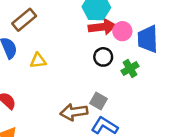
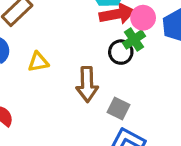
green cross: (130, 69) -> (134, 40), moved
brown arrow: (74, 112) -> (87, 84), moved, turned -80

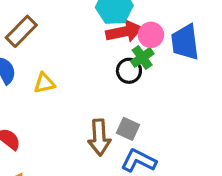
brown arrow: (87, 84) -> (99, 137), moved

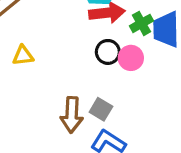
pink circle: (151, 35) -> (131, 58), moved
green cross: (142, 57) -> (141, 23), moved

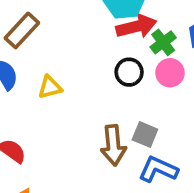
green cross: (141, 23) -> (163, 42), moved
black circle: (108, 52) -> (129, 72), moved

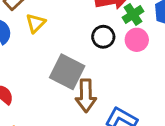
yellow triangle: (50, 87) -> (36, 23), moved, turned -35
gray square: (145, 134) -> (67, 72), moved, size x1.6

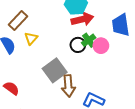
green cross: (133, 14) -> (89, 40), moved
gray square: (67, 72) -> (55, 70), turned 30

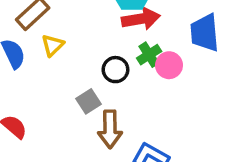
black circle: (78, 45) -> (115, 70), moved
gray square: (55, 70) -> (89, 101), size x0.6

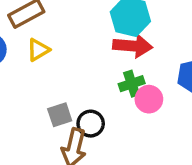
black circle: (115, 70) -> (91, 124), moved

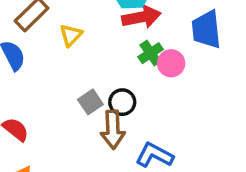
yellow triangle: (38, 50) -> (71, 35), moved

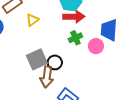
pink circle: (171, 63) -> (96, 46), moved
gray square: (90, 102) -> (37, 59), size x1.5

